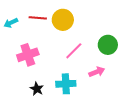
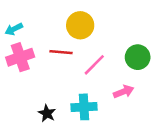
red line: (38, 18) -> (61, 52), moved
pink cross: (28, 55) -> (20, 57), moved

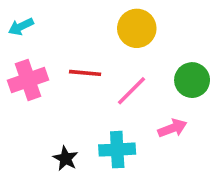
yellow circle: (80, 25) -> (137, 28), moved
cyan arrow: (14, 29) -> (21, 27), moved

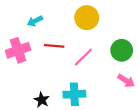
cyan arrow: (21, 27) -> (35, 21), moved
pink arrow: (172, 128) -> (126, 81), moved, turned 54

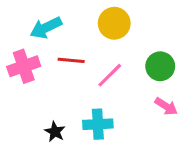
cyan arrow: (35, 21) -> (46, 28), size x1.5

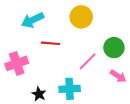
pink cross: (24, 66) -> (17, 63), moved
pink line: (110, 75) -> (88, 61), moved

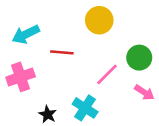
cyan arrow: (33, 20) -> (26, 34), moved
cyan cross: (70, 89) -> (85, 108), turned 36

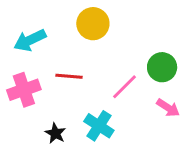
yellow circle: (99, 20) -> (93, 24), moved
red line: (62, 52) -> (69, 76), moved

